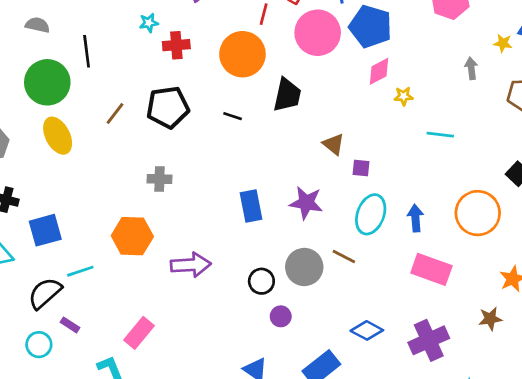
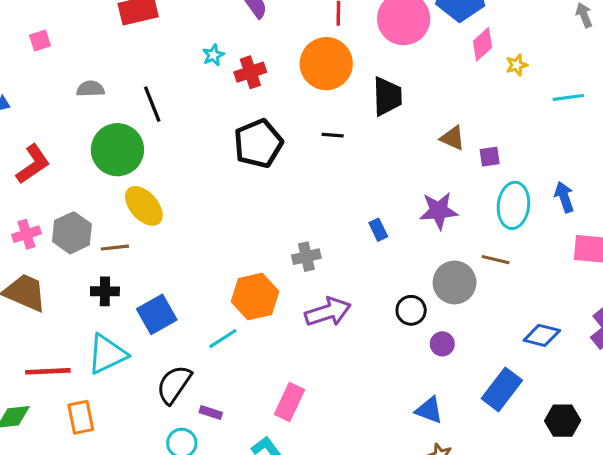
brown line: (115, 113) -> (115, 248), moved, turned 60
gray cross: (160, 179) -> (306, 257), moved
blue rectangle: (251, 206) -> (378, 230), size x0.6
cyan line: (80, 271) -> (223, 339), moved

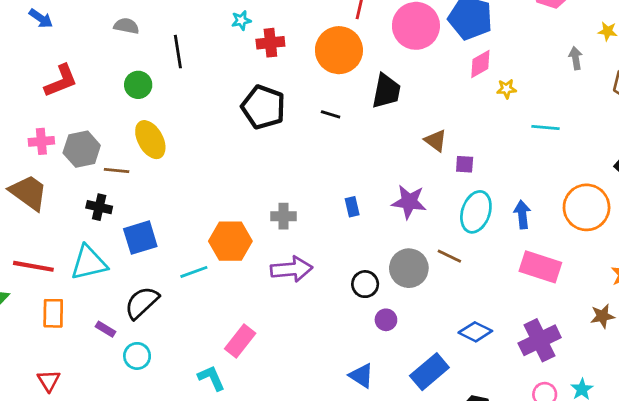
black pentagon: (258, 143) -> (263, 107), turned 30
green circle: (117, 150) -> (138, 85), size x0.6
purple rectangle: (211, 413) -> (105, 329), moved

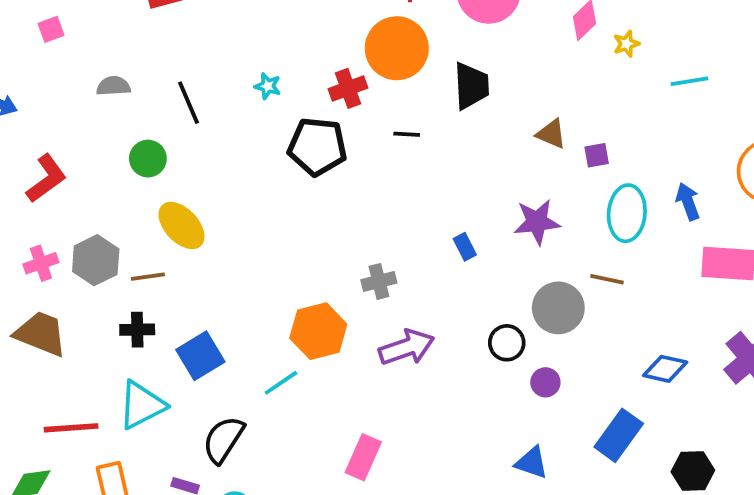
cyan star: (241, 20) -> (268, 86), moved, turned -30
red cross: (270, 43) -> (348, 88), moved

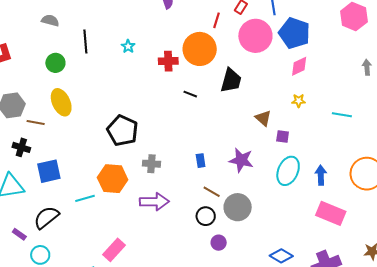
yellow star: (626, 44) -> (299, 101), moved
black pentagon: (317, 147) -> (122, 131), moved
brown line: (607, 279) -> (212, 192), moved

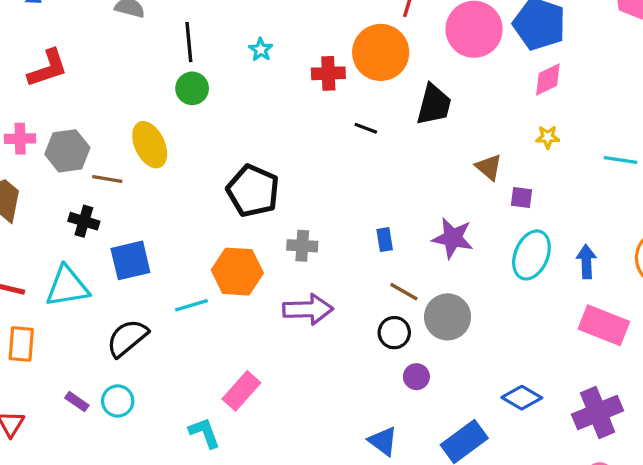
green circle: (55, 63) -> (192, 88), moved
purple rectangle: (19, 234) -> (77, 402), moved

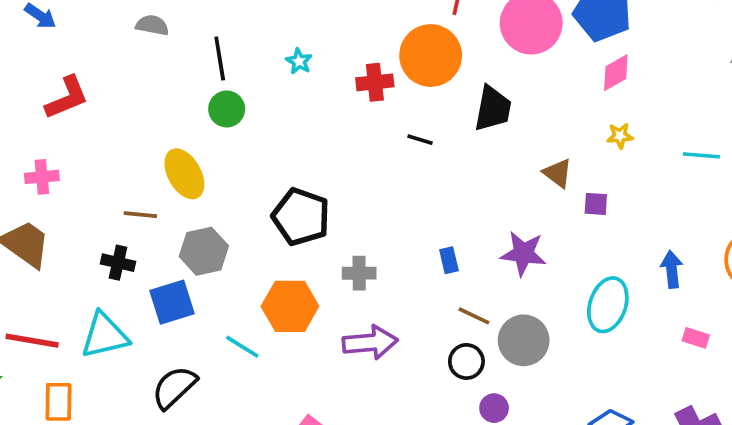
gray hexagon: (67, 151) -> (204, 251), moved
cyan ellipse: (531, 255) -> (608, 305), moved
cyan line: (192, 305) -> (242, 347), turned 52
pink rectangle: (604, 325) -> (696, 338), size x0.5

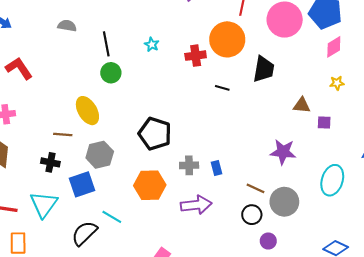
red L-shape: (67, 98) -> (19, 68), turned -100
brown triangle: (558, 173) -> (302, 105), turned -30
blue rectangle: (449, 260) -> (216, 168), moved
cyan triangle: (105, 335) -> (44, 204), turned -40
cyan line: (242, 347) -> (112, 217), moved

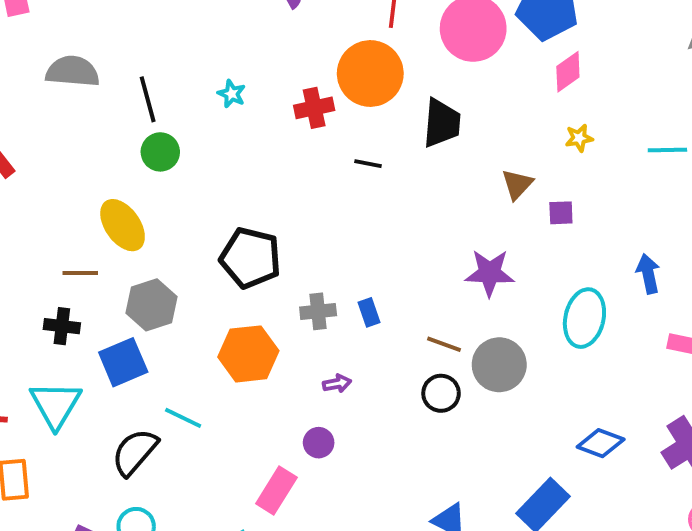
gray semicircle: (67, 26) -> (73, 71), size x1.5
brown triangle: (302, 105) -> (517, 184), turned -48
purple arrow: (196, 205) -> (337, 384), size x0.5
purple circle: (268, 241) -> (319, 443), moved

